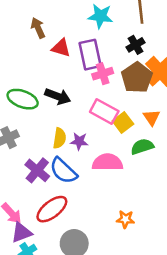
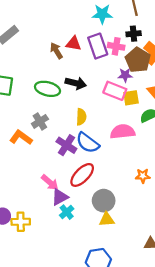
brown arrow: (38, 28) -> (56, 51), moved
black cross: (135, 45) -> (134, 34), turned 32
pink cross: (103, 74) -> (116, 46), moved, turned 35
yellow square: (123, 123) -> (131, 98), turned 35
purple star: (79, 141) -> (125, 75), moved

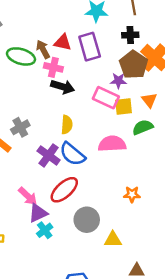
pink cross: (116, 46) -> (53, 67), moved
green ellipse: (48, 89) -> (21, 56), moved
yellow triangle: (107, 220) -> (113, 240), moved

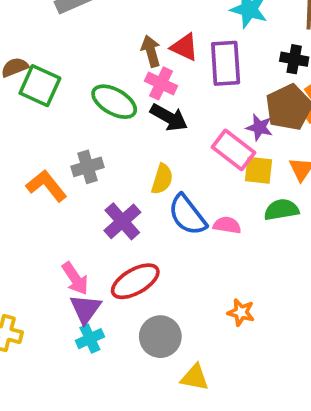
green ellipse: (21, 56) -> (114, 102), moved
pink semicircle: (112, 144) -> (227, 225), size x0.6
blue semicircle: (72, 154) -> (187, 215), moved
purple triangle: (38, 213) -> (85, 309), turned -42

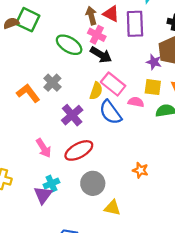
green square: (40, 86) -> (28, 20), moved
pink rectangle: (234, 150) -> (113, 84), moved
gray cross: (87, 167) -> (52, 83), turned -30
pink semicircle: (227, 225) -> (136, 102), moved
purple triangle: (85, 309) -> (43, 195), moved

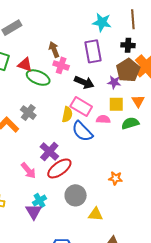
red triangle: (111, 14) -> (25, 65), moved
black arrow: (101, 55) -> (84, 82), moved
purple cross: (72, 115) -> (49, 152), moved

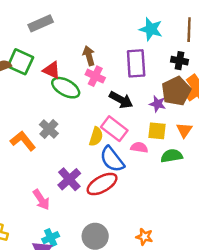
red ellipse: (59, 168) -> (102, 184), moved
orange star: (115, 178) -> (144, 237), moved

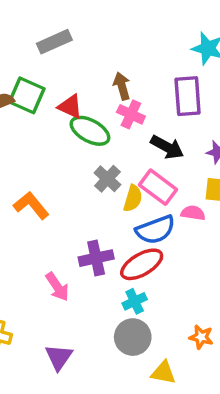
gray cross: (49, 129) -> (107, 179), moved
blue semicircle: (112, 159) -> (155, 230), turned -72
purple cross: (69, 179) -> (96, 258), turned 30
cyan cross: (51, 238) -> (135, 301), moved

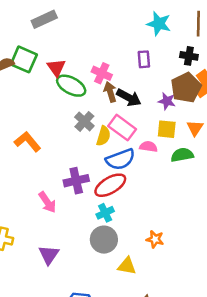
brown arrow: (122, 86) -> (110, 92), moved
purple rectangle: (188, 96) -> (144, 59), size x0.6
red triangle: (70, 107) -> (56, 68), turned 30

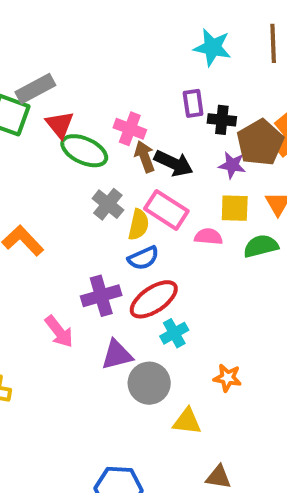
gray rectangle: (44, 19) -> (35, 89), moved
black cross: (189, 56) -> (222, 120), moved
blue semicircle: (120, 159) -> (143, 258), moved, size x0.7
cyan cross: (105, 213) -> (174, 333), moved
purple triangle: (49, 255) -> (117, 355), moved, turned 45

